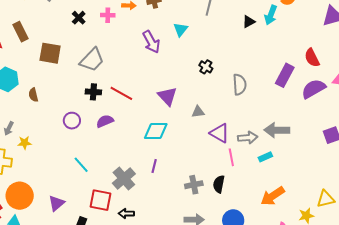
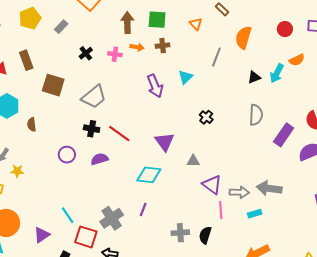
gray semicircle: (240, 84) -> (256, 115), moved
cyan line: (81, 165) -> (68, 215), moved

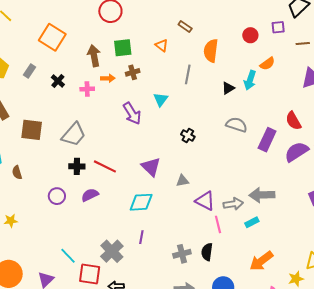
black cross: (86, 53) -> (58, 81), moved
gray semicircle: (256, 115) -> (237, 125), turned -65

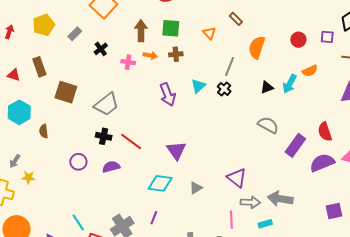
black cross: (188, 135) -> (224, 89), moved
gray triangle: (182, 181) -> (196, 188), moved, turned -32
purple triangle: (205, 201) -> (237, 178), moved

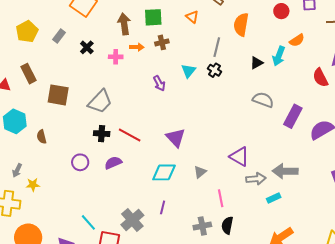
purple arrow: (168, 94) -> (159, 83), size x0.7
red semicircle: (325, 132) -> (320, 78), moved
pink line: (231, 220) -> (221, 198), moved

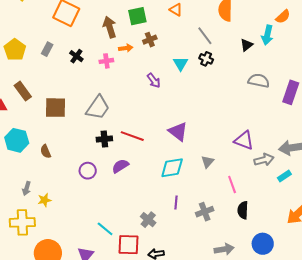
gray line: (217, 47) -> (205, 36), turned -42
gray cross: (132, 220) -> (148, 220), size x0.7
gray cross: (202, 226) -> (205, 212), moved

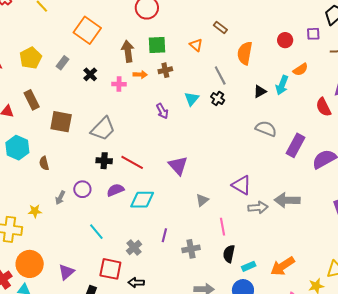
cyan diamond: (172, 168) -> (142, 200), moved
cyan rectangle: (284, 176) -> (249, 266), moved
gray arrow: (27, 188) -> (60, 198), moved
cyan line: (105, 229) -> (96, 232), moved

